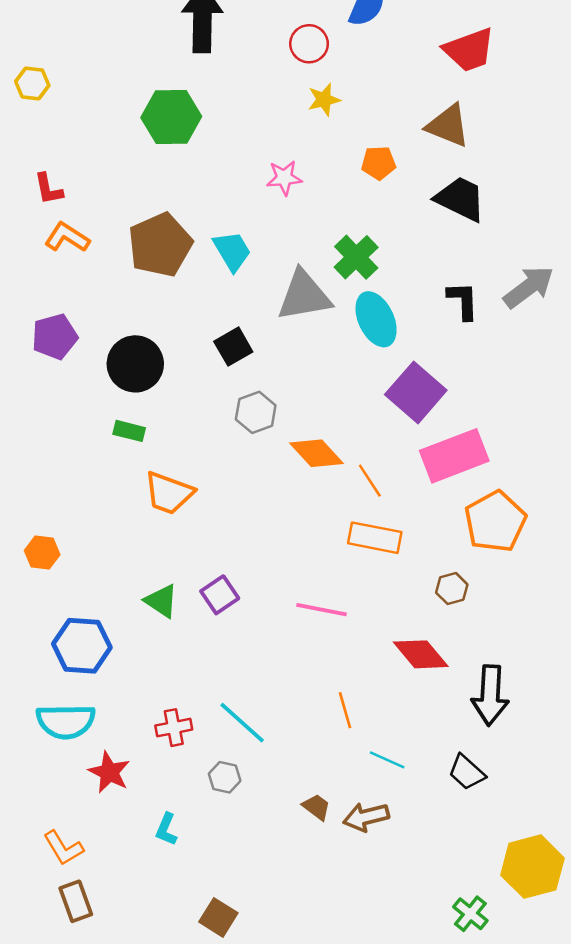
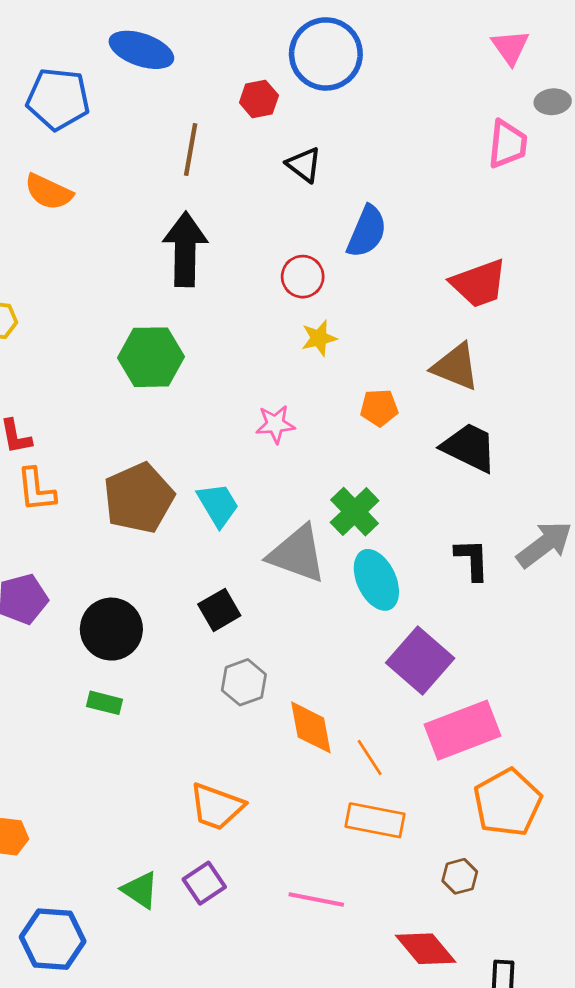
orange L-shape: (67, 237) -> (36, 490), turned -129
gray triangle: (304, 296) -> (297, 554), turned 30
orange diamond: (316, 453) -> (311, 727), turned 32
orange trapezoid: (169, 493) -> (217, 807), moved

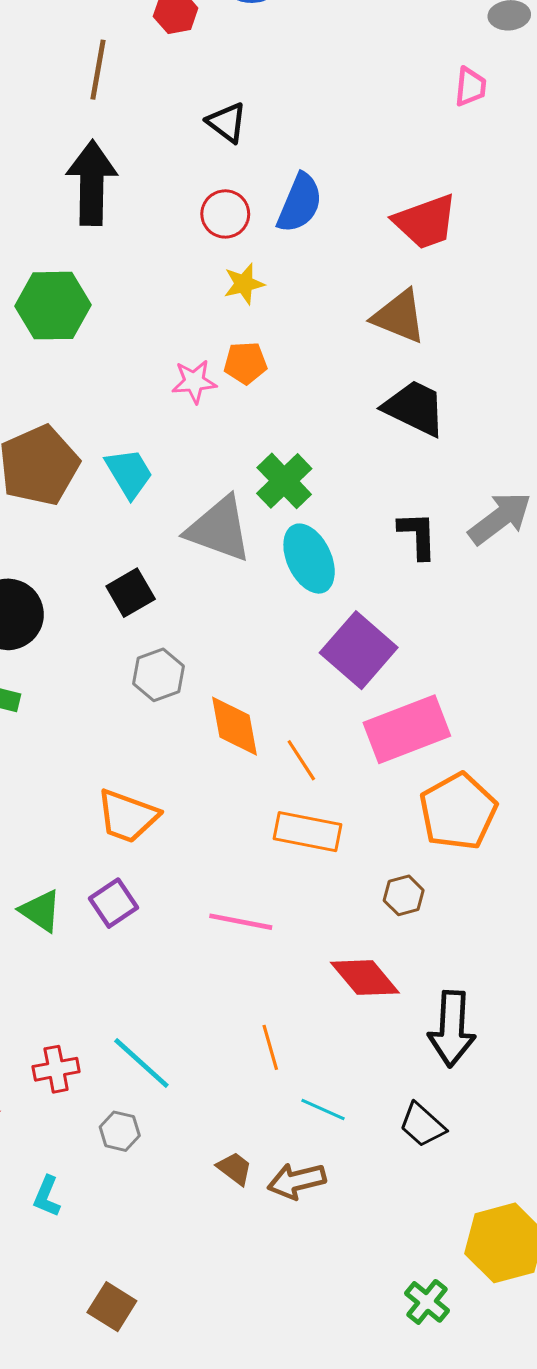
pink trapezoid: (508, 144) -> (470, 87), moved, size x0.7
black triangle: (304, 165) -> (227, 122), moved
blue semicircle: (367, 232) -> (300, 203), moved
orange pentagon: (379, 408) -> (245, 363), moved

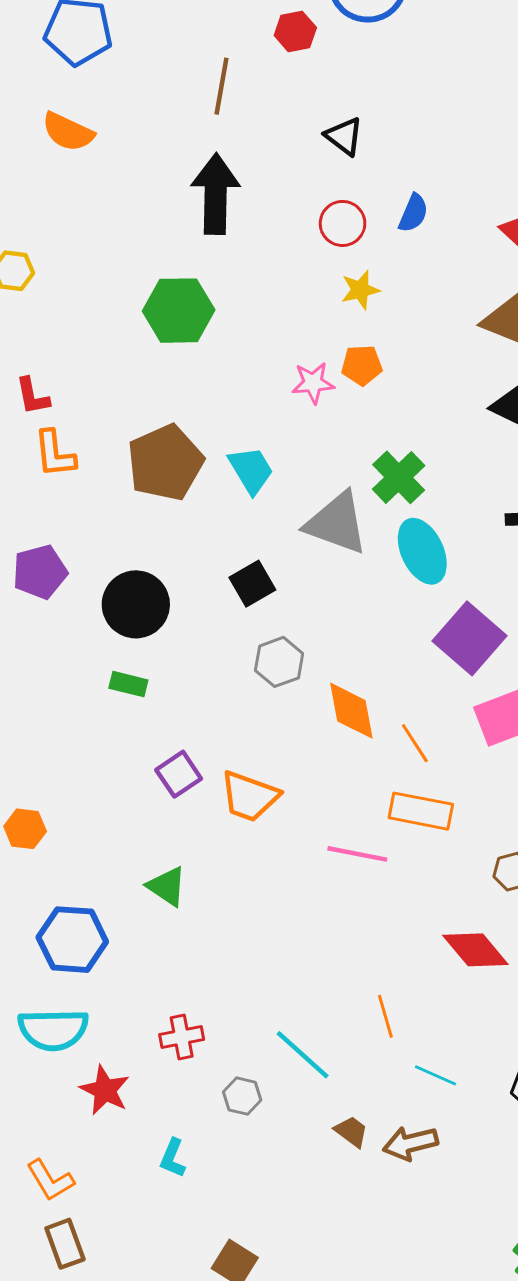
blue semicircle: (300, 203) -> (413, 213), size x0.7
purple square: (114, 903) -> (179, 774), moved
pink line: (241, 922) -> (357, 854), moved
cyan line: (141, 1063) -> (303, 1055), moved

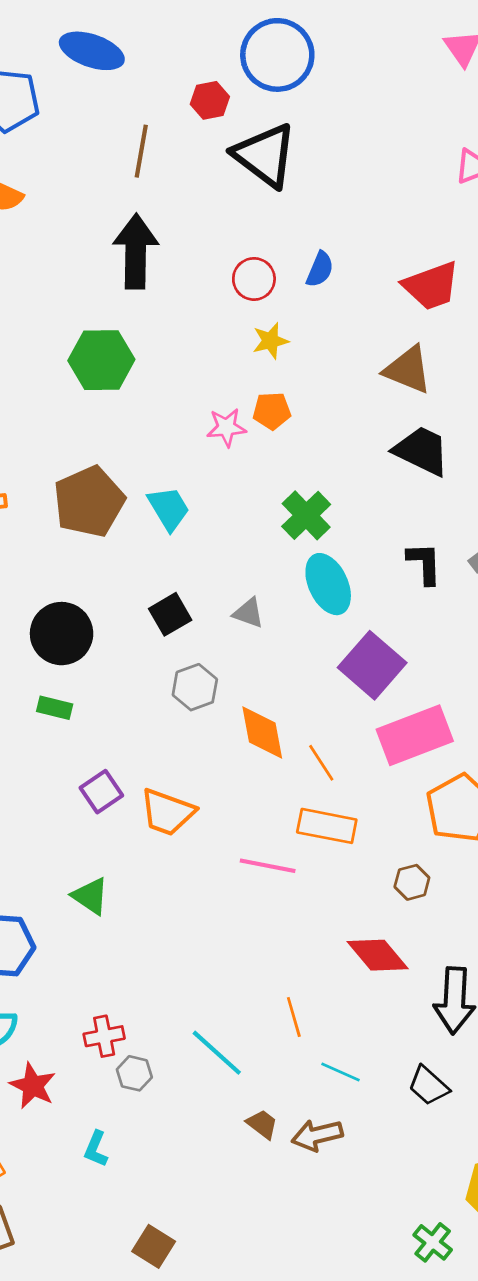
black triangle: (344, 136) -> (265, 155), moved, size x1.8
gray triangle: (337, 523) -> (248, 613), moved, size x0.5
gray hexagon: (242, 1096) -> (134, 1073), moved

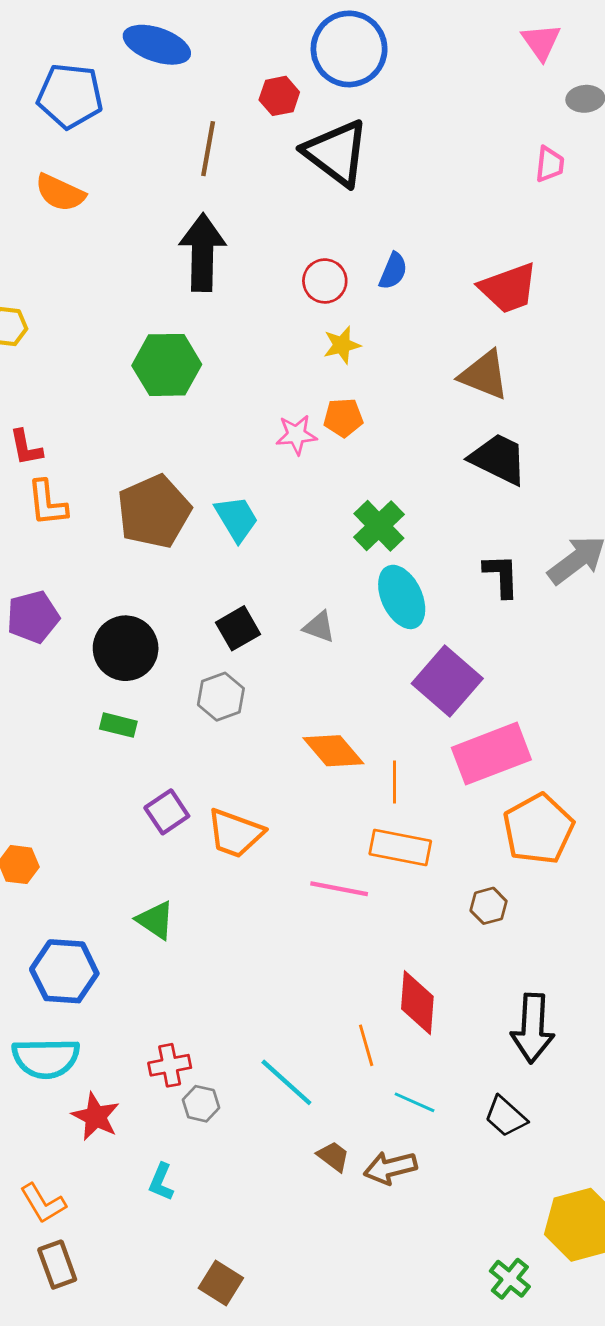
gray hexagon: (195, 687) -> (221, 697), moved
orange diamond: (262, 732) -> (333, 751), turned -30
orange line: (321, 763) -> (395, 782), turned 33
red diamond: (378, 955) -> (417, 1003), moved, turned 44

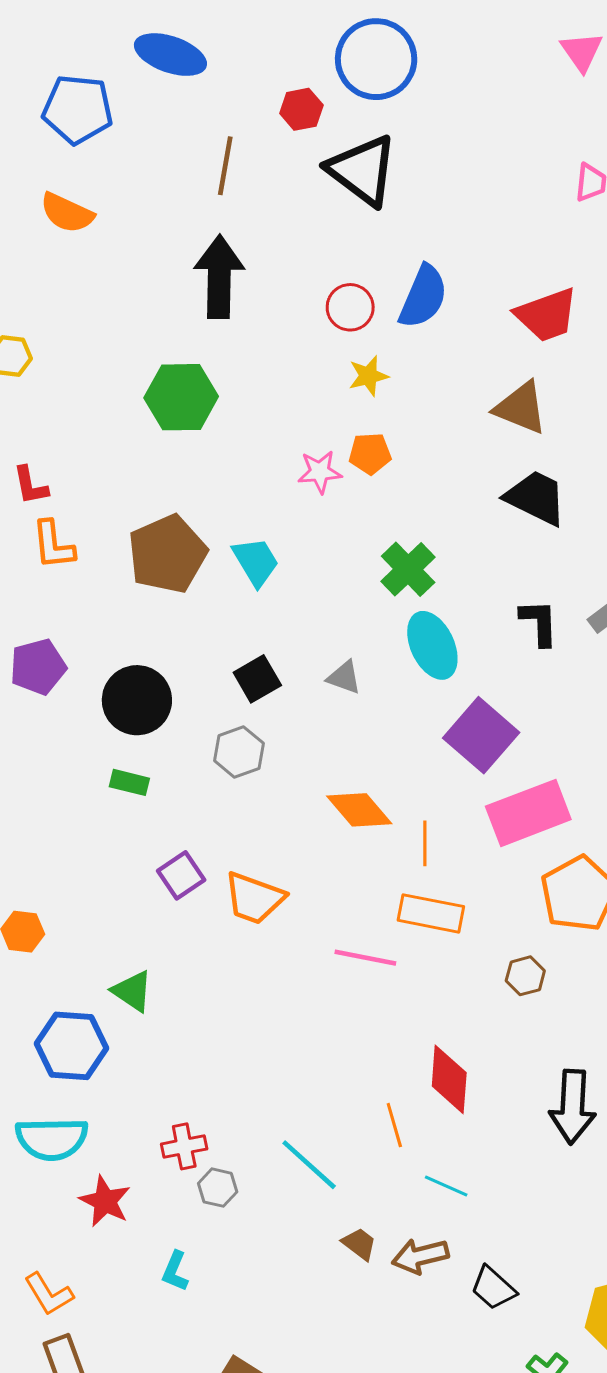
blue semicircle: (393, 271) -> (423, 297), size x1.6
green triangle: (155, 920) -> (132, 991), moved
black trapezoid: (506, 1117) -> (493, 1288), moved

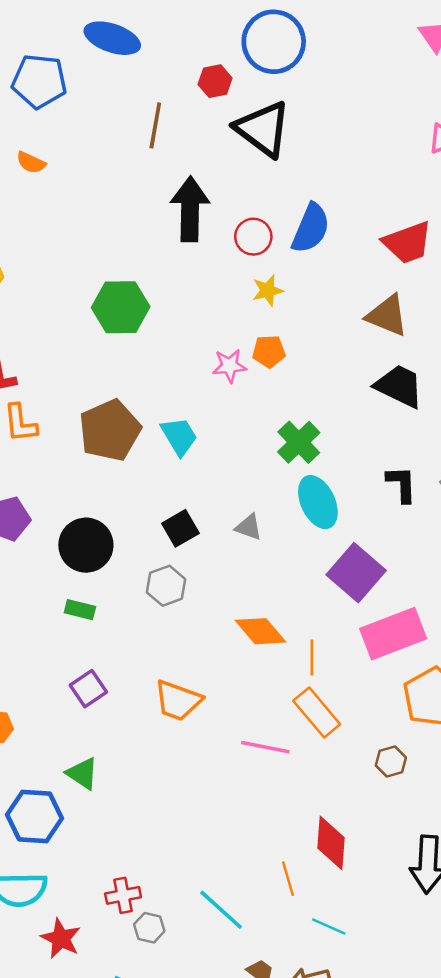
orange semicircle: (67, 213) -> (31, 163), size x0.7
black arrow: (219, 277) -> (190, 209), moved
purple square: (181, 875) -> (88, 689), moved
orange rectangle: (431, 913) -> (317, 712), turned 39

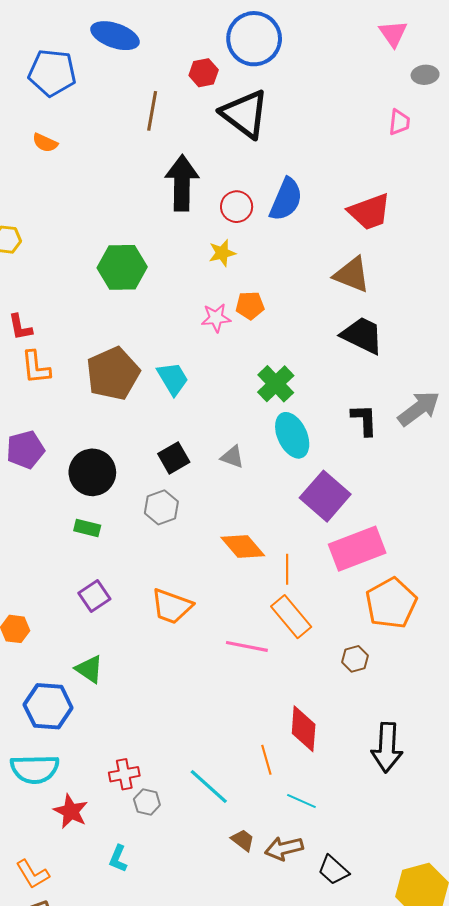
yellow star: (268, 290) -> (222, 253), moved

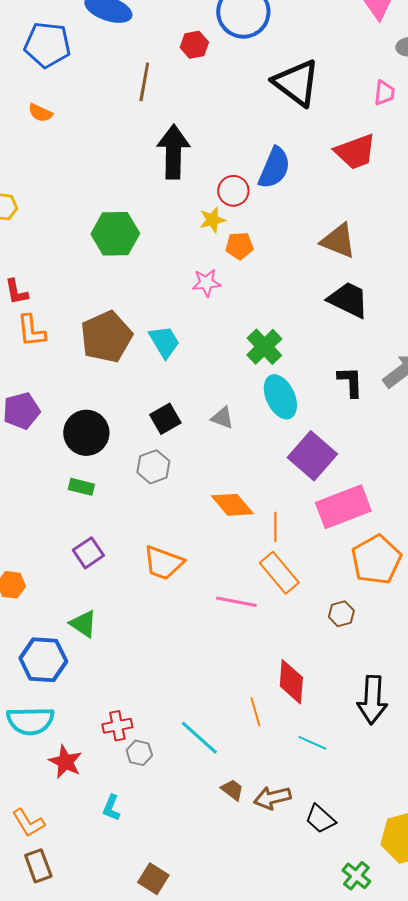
black triangle: (245, 114) -> (296, 83), moved
red circle: (237, 207) -> (233, 191), moved
red trapezoid: (369, 212) -> (355, 152), moved
orange pentagon: (250, 305) -> (239, 246), moved
cyan line: (301, 801) -> (312, 743), moved

